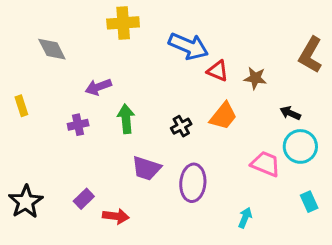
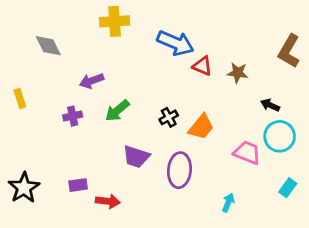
orange trapezoid: (223, 116) -> (201, 127), moved
green arrow: (126, 119) -> (117, 111), turned -125
purple rectangle: (84, 199) -> (78, 185), turned 36
cyan rectangle: (309, 202) -> (288, 188), turned 60

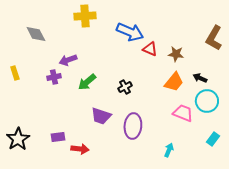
purple cross: (73, 116) -> (54, 77), moved
orange trapezoid: (201, 127) -> (174, 82), moved

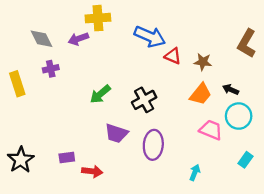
purple arrow: (68, 60) -> (78, 39), moved
yellow rectangle: (15, 73) -> (17, 84), size x1.5
purple cross: (54, 77) -> (51, 69), moved
black cross: (125, 87) -> (144, 100), size x1.5

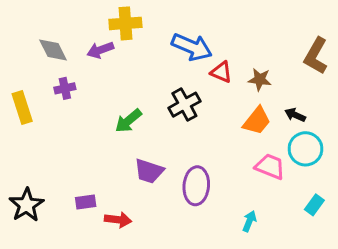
black cross: (144, 100) -> (184, 105), moved

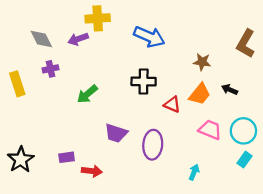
red triangle: (221, 72) -> (172, 104), moved
black cross: (184, 105) -> (144, 81), turned 30
green arrow: (128, 121) -> (87, 94), moved
cyan circle: (305, 149) -> (243, 131), moved

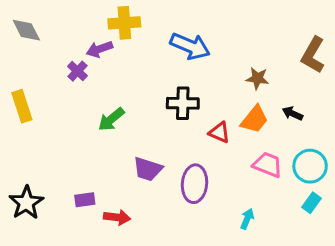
gray diamond: (41, 39) -> (26, 30), moved
purple cross: (51, 69) -> (78, 71), moved, turned -35

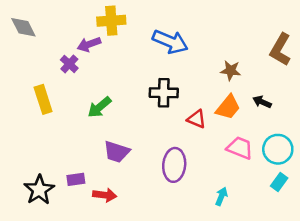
yellow rectangle: (22, 106) -> (43, 99), moved
purple trapezoid: (148, 169) -> (117, 152), moved
black star: (26, 203) -> (39, 190), moved

